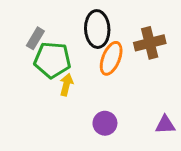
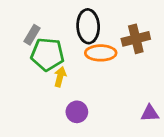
orange ellipse: (111, 58) -> (101, 53), turned 68
purple circle: (105, 123) -> (77, 112), moved

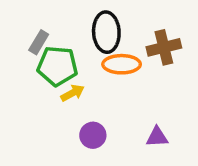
yellow arrow: (60, 77) -> (73, 93), turned 48
purple triangle: (150, 113) -> (157, 137), moved

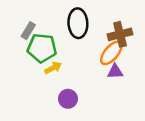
orange ellipse: (122, 64) -> (111, 53), moved, turned -50
purple triangle: (157, 137) -> (115, 72), moved

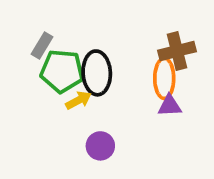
black ellipse: (78, 23) -> (97, 73), moved
orange ellipse: (111, 53) -> (164, 78), turned -40

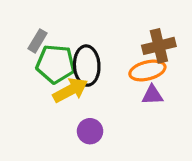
orange ellipse: (164, 78) -> (147, 70), turned 76
yellow arrow: (78, 100) -> (70, 90), size x1.5

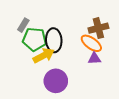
orange ellipse: (147, 70) -> (91, 43), turned 50
purple circle: (90, 131) -> (56, 81), size x1.5

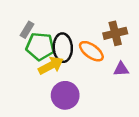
orange ellipse: (91, 43) -> (91, 51), moved
purple triangle: (94, 59) -> (121, 69), moved

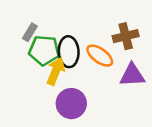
yellow arrow: (51, 66) -> (56, 71), turned -40
purple triangle: (121, 69) -> (132, 75), size x1.5

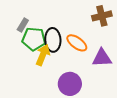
brown cross: (126, 36) -> (102, 16), moved
purple circle: (71, 104) -> (70, 84), moved

